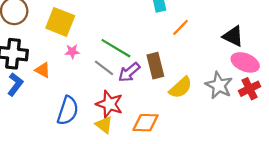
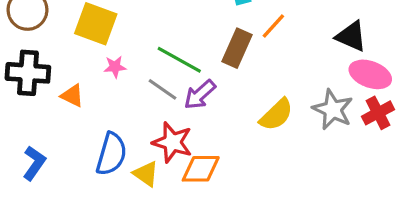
brown rectangle: (155, 66) -> (237, 48), moved, turned 40
blue L-shape: (15, 84) -> (34, 163), moved
orange diamond: (146, 123) -> (201, 169), moved
yellow triangle: (104, 125) -> (146, 174), moved

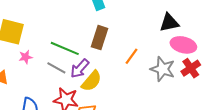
orange line: (273, 26) -> (131, 56), moved
black triangle: (351, 36) -> (169, 23), turned -30
yellow semicircle: (276, 115) -> (92, 81), moved

